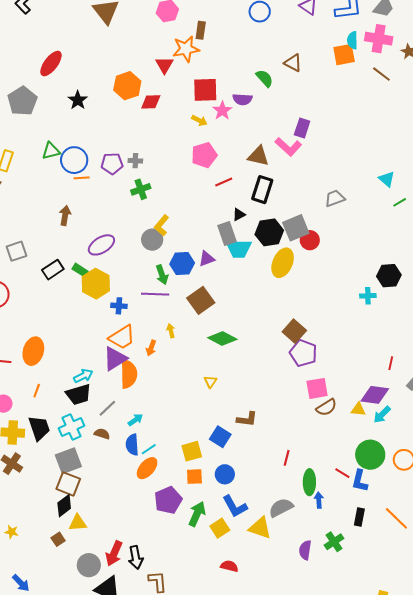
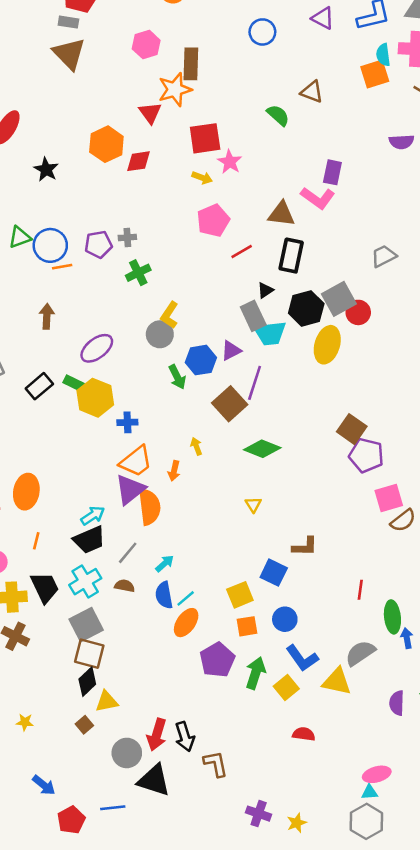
brown rectangle: (201, 30) -> (191, 64), size x1.4
purple semicircle: (242, 99) -> (401, 142), moved
purple line: (155, 294) -> (255, 383), moved, turned -68

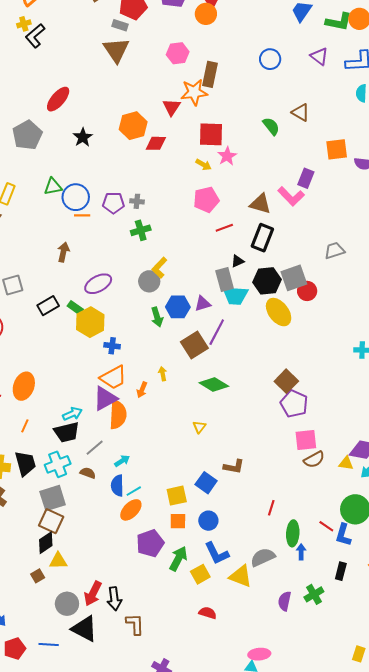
orange square: (375, 74) -> (337, 149), moved
yellow ellipse: (327, 345) -> (279, 312), turned -64

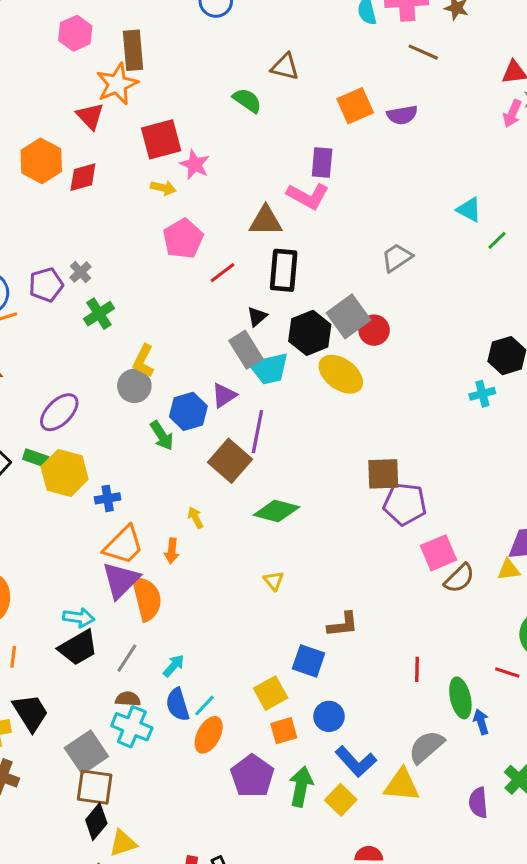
gray cross: (137, 201) -> (81, 272), turned -32
brown square: (286, 381) -> (383, 474), turned -30
cyan arrow: (72, 414) -> (79, 618), turned 48
cyan cross: (58, 464) -> (132, 727), moved, turned -30

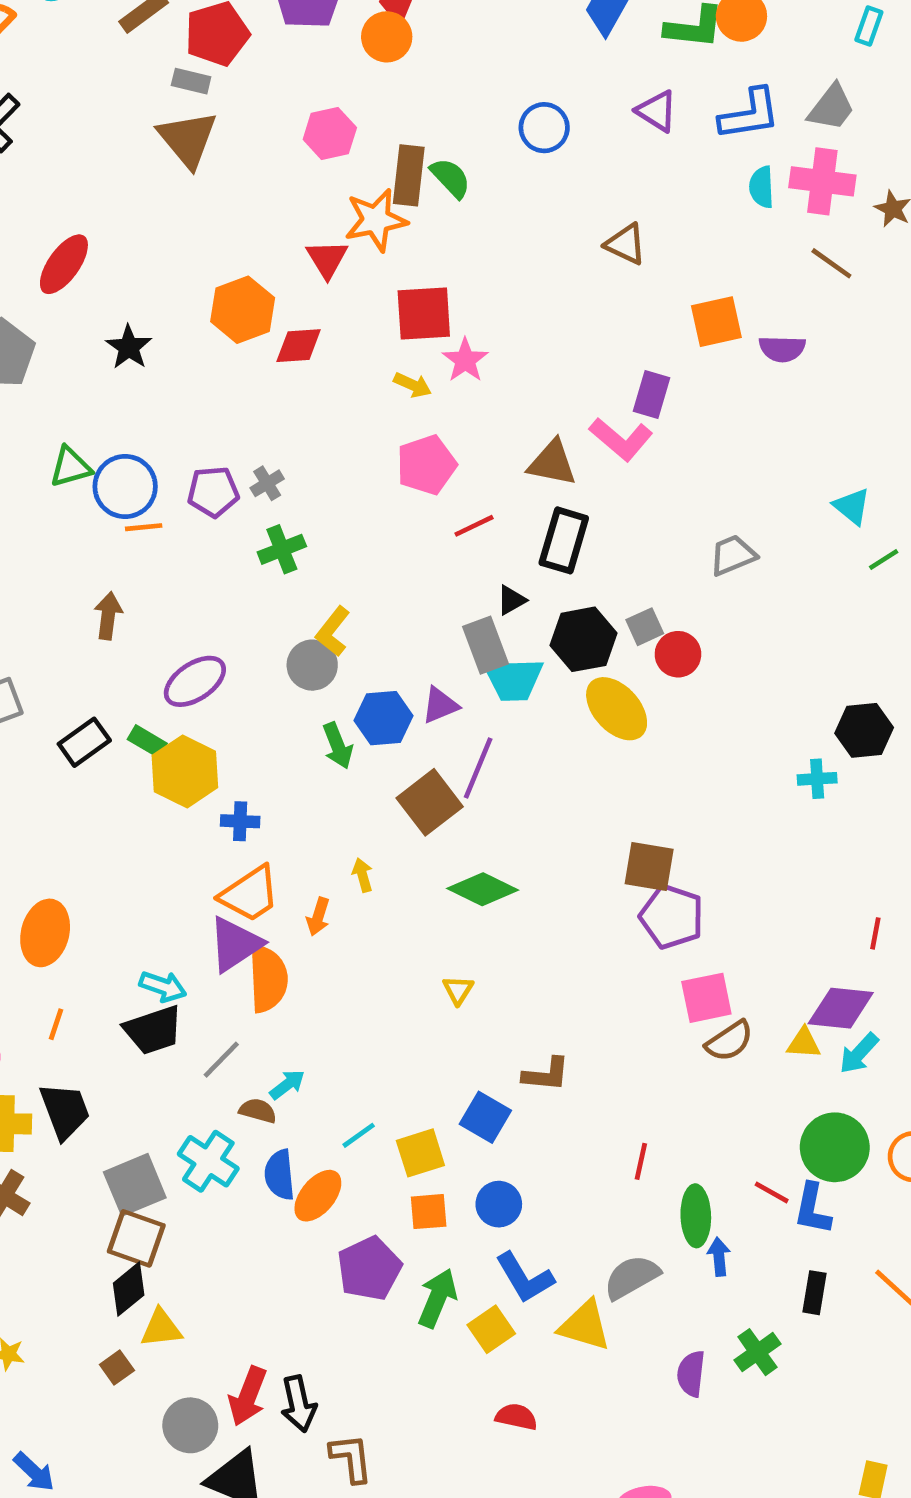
green semicircle: (247, 100) -> (450, 178), moved
gray square: (348, 316) -> (645, 627), size x0.6
brown semicircle: (128, 699) -> (258, 1111), moved
blue semicircle: (178, 705) -> (280, 1175), moved
cyan line: (204, 706) -> (359, 1135), moved

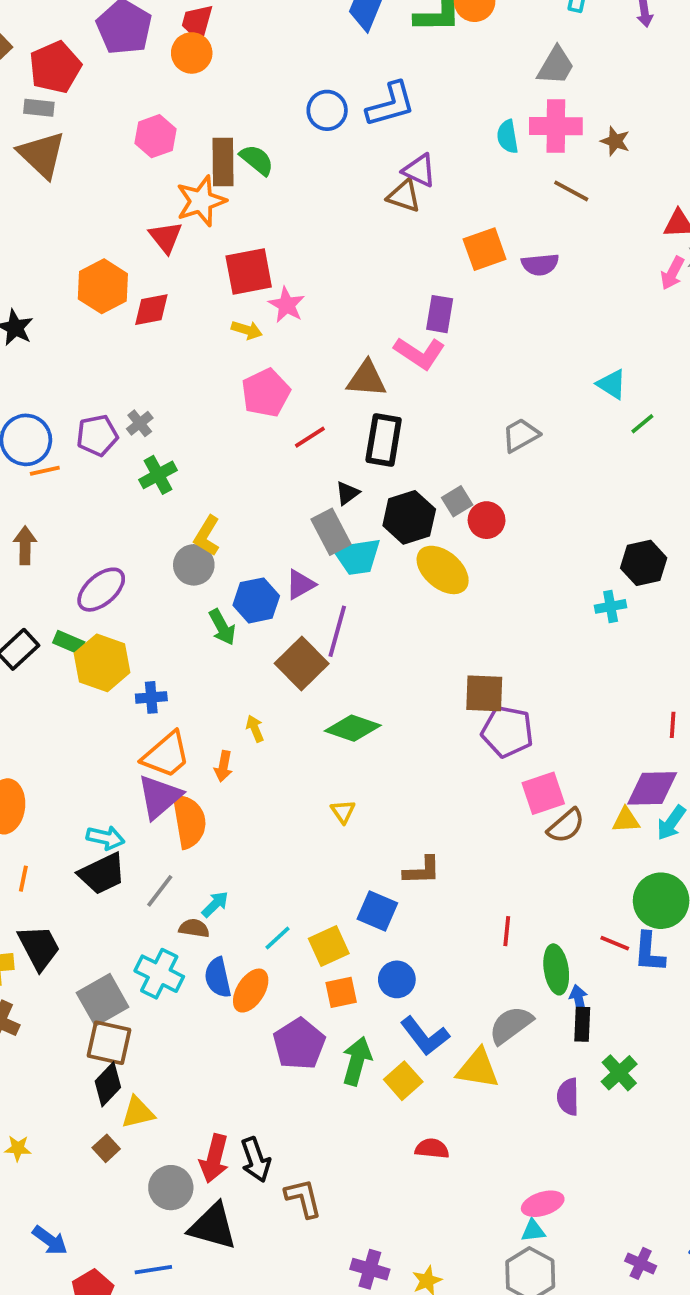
purple triangle: (657, 111) -> (419, 170), moved
blue L-shape: (750, 114) -> (391, 104), moved
black rectangle: (814, 1293) -> (582, 1024), moved

